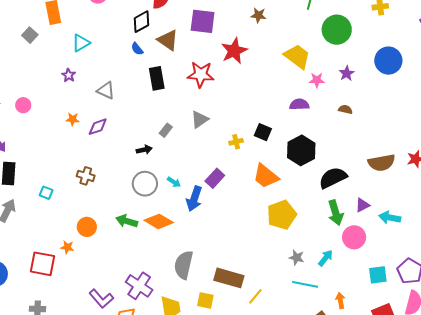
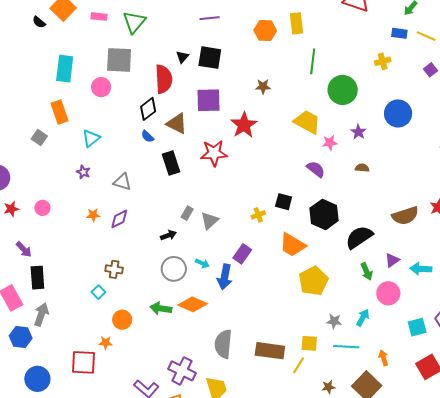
purple semicircle: (299, 104) -> (316, 169), turned 48
gray triangle: (200, 120) -> (210, 221), moved
cyan square: (46, 193) -> (98, 292), moved, turned 32
green arrow: (336, 213) -> (367, 271), size x0.7
yellow square: (205, 300) -> (309, 343), moved

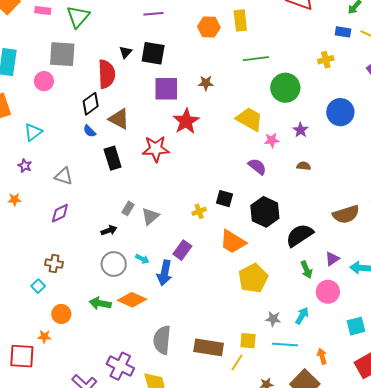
green line: (313, 61) -> (256, 59), turned 75
purple square: (209, 100) -> (166, 89), moved
orange star: (93, 215) -> (15, 199), moved

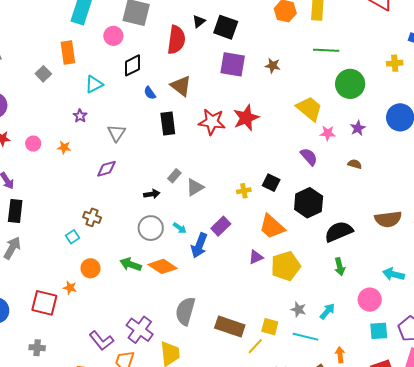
black diamond: (91, 104) -> (133, 65), moved
red star: (186, 121) -> (246, 118), moved
gray triangle: (64, 176) -> (117, 133), turned 36
purple triangle: (332, 259) -> (256, 257), moved
pink circle: (328, 292) -> (370, 300), moved

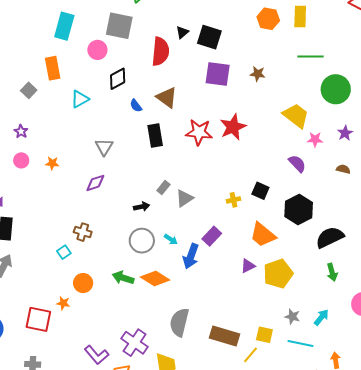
purple star: (80, 116) -> (21, 131), moved

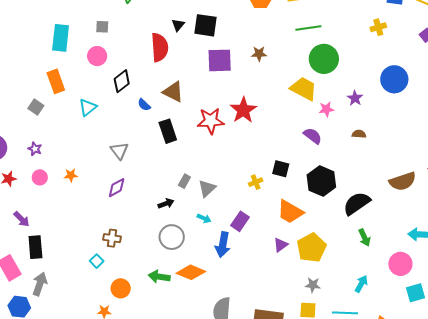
gray square: (119, 26) -> (102, 27), moved, size x0.5
green circle: (336, 89) -> (324, 59), moved
cyan arrow: (171, 239) -> (204, 218), moved
gray star: (292, 317) -> (313, 285), moved

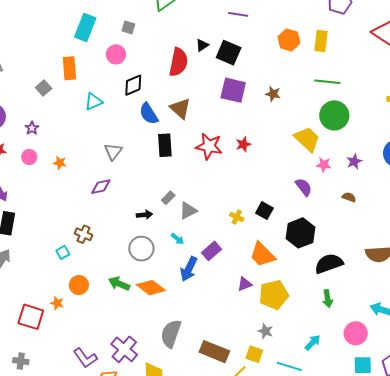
blue semicircle: (144, 105) -> (149, 114), size x1.6
red star: (243, 110) -> (243, 144), size x0.6
yellow cross: (256, 182) -> (237, 217), turned 32

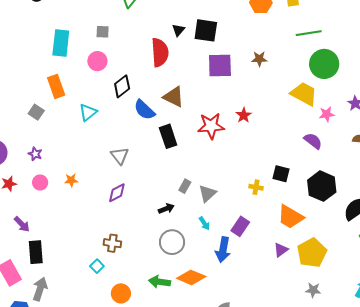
cyan arrow: (177, 239) -> (204, 223), turned 32

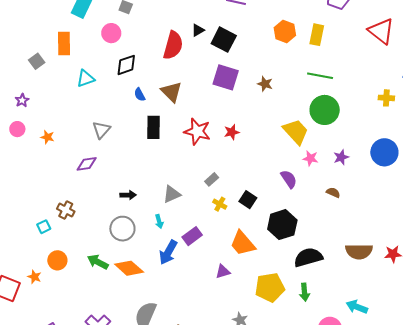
blue semicircle: (144, 110) -> (140, 95), size x0.6
gray rectangle: (185, 186) -> (212, 179), moved
yellow pentagon: (312, 253) -> (270, 287), moved

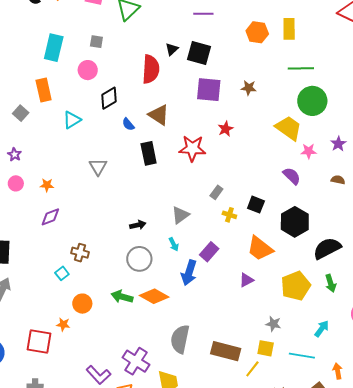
red star: (232, 132) -> (226, 129), moved
purple diamond: (87, 164) -> (50, 217), moved

